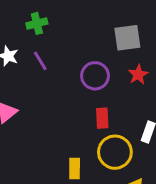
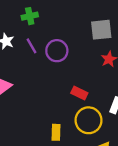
purple circle: (95, 76) -> (57, 51), moved
red rectangle: (102, 118) -> (79, 93), turned -63

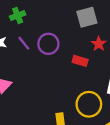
red rectangle: (79, 93) -> (80, 61), moved

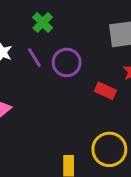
green cross: (18, 15) -> (43, 23), moved, turned -32

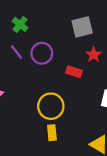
yellow circle: (109, 149) -> (51, 106), moved

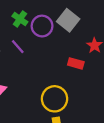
gray square: (82, 27) -> (68, 20), moved, turned -35
purple circle: (42, 53) -> (42, 26), moved

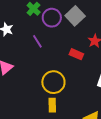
purple line: (18, 47) -> (37, 41), moved

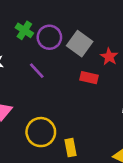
gray square: (75, 16) -> (80, 44), moved
yellow circle: (53, 82) -> (41, 132), moved

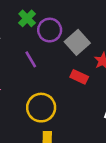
yellow circle: (41, 132) -> (41, 108), moved

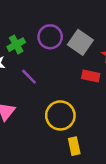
green cross: (27, 18) -> (16, 45), moved, turned 30
purple line: (31, 59) -> (29, 77), moved

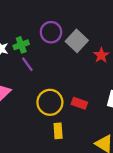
green cross: (16, 45) -> (21, 45), moved
red rectangle: (91, 76) -> (79, 103), moved

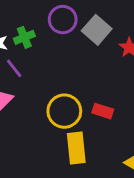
purple line: (27, 64) -> (14, 68), moved
yellow rectangle: (58, 131) -> (76, 148), size x1.5

